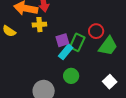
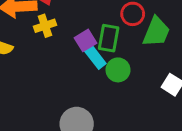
cyan rectangle: (66, 52) -> (95, 57), turned -63
green circle: (71, 76) -> (118, 70), moved

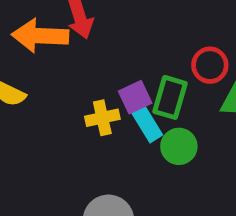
yellow cross: (45, 26) -> (102, 118), moved

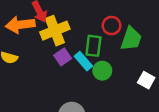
purple square: (135, 97) -> (63, 57), moved
yellow cross: (102, 118) -> (55, 31), moved, size x1.6

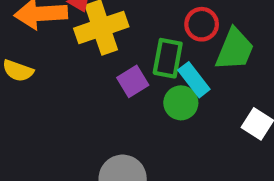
purple square: (63, 57) -> (133, 81), moved
cyan rectangle: (83, 61) -> (194, 80), moved

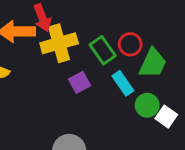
green rectangle: (168, 58) -> (103, 50), moved, turned -48
green circle: (181, 103) -> (147, 105), moved

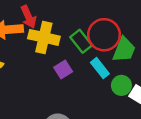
yellow cross: (59, 43) -> (44, 37), turned 32
red circle: (130, 44) -> (104, 35), size x1.6

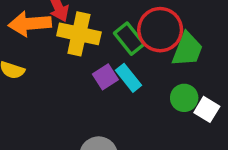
cyan rectangle: (100, 68) -> (128, 78), moved

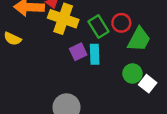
red circle: (160, 30) -> (121, 23), size x0.6
cyan rectangle: (128, 78) -> (95, 54), turned 30

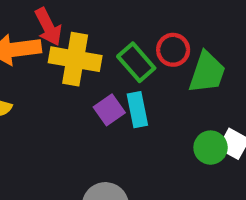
green circle: (132, 73) -> (211, 148), moved

